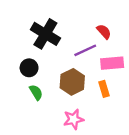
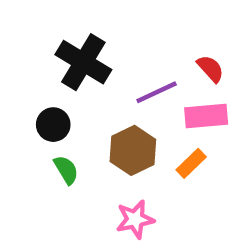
red semicircle: (104, 32) -> (210, 69), moved
orange rectangle: (104, 89) -> (191, 163), turned 63

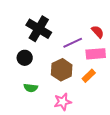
green semicircle: (66, 170) -> (31, 88), moved, turned 128

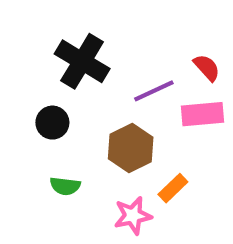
orange rectangle: (89, 76) -> (173, 188), moved

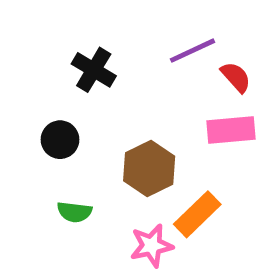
black cross: (82, 61) -> (94, 70), size x0.7
purple line: (154, 91) -> (192, 51), moved
orange rectangle: (173, 188) -> (197, 214), size x1.4

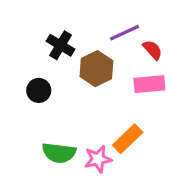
brown hexagon: (149, 169) -> (96, 69), moved
green semicircle: (74, 212) -> (59, 153), moved, size x1.5

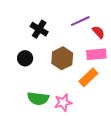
brown hexagon: (96, 69) -> (62, 58), moved
orange rectangle: (128, 139) -> (88, 77), moved

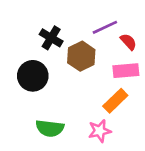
black circle: (25, 58) -> (33, 76), size x1.5
brown hexagon: (62, 58) -> (81, 56), moved
pink star: (63, 102) -> (100, 131), moved

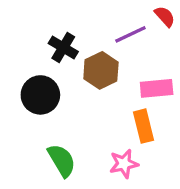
red semicircle: (128, 42) -> (165, 16), moved
orange rectangle: (115, 101) -> (144, 126), turned -60
green semicircle: (50, 128) -> (62, 160), turned -128

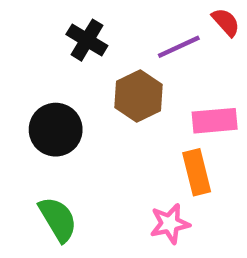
black cross: (63, 47) -> (87, 40), moved
green semicircle: (62, 160) -> (58, 219), moved

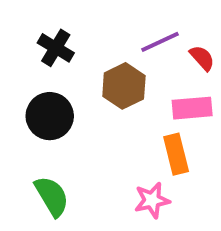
red semicircle: (226, 22) -> (202, 58), moved
black cross: (87, 40) -> (56, 48), moved

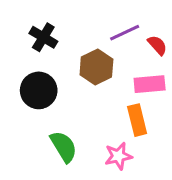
green semicircle: (52, 196) -> (64, 147), moved

